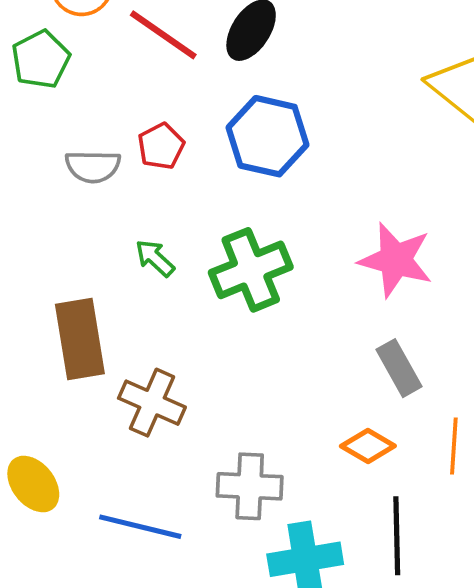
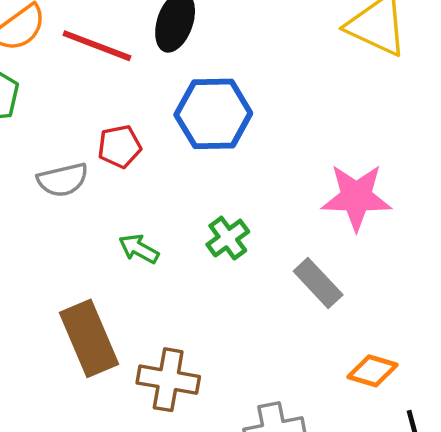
red pentagon: (161, 146) -> (120, 146), turned 30
green cross: (251, 270) -> (228, 238), size x0.6
gray rectangle: (399, 368) -> (318, 283), moved

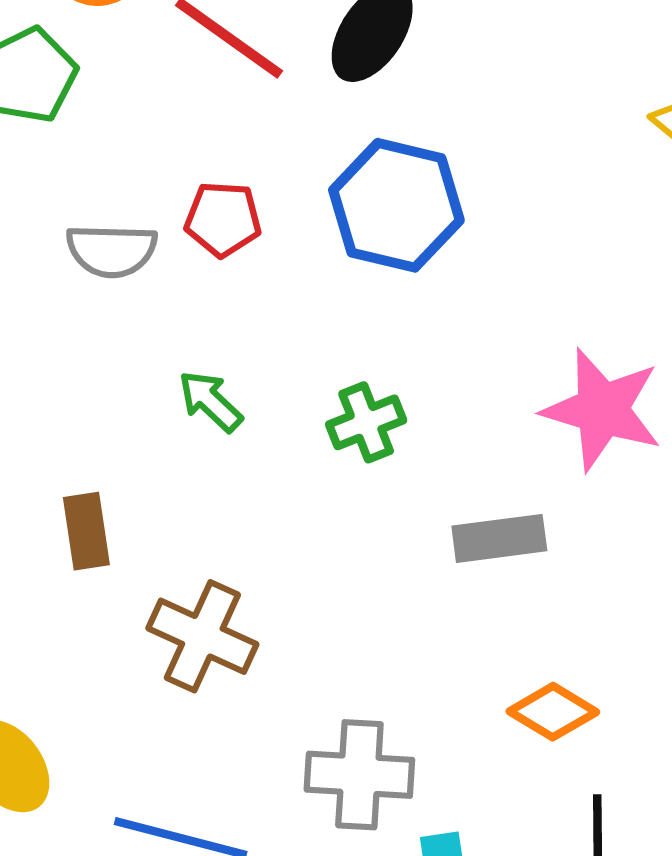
gray rectangle: (318, 283) -> (499, 538), turned -69
brown rectangle: (89, 338) -> (86, 531), size x0.6

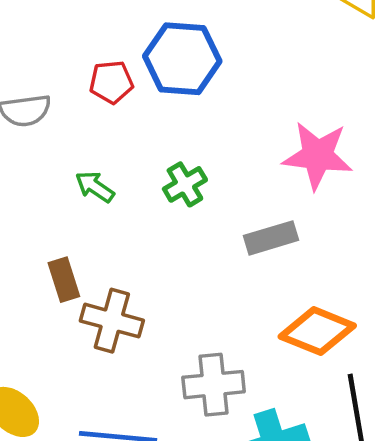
red pentagon: (223, 219) -> (111, 82), moved
brown rectangle: (86, 531) -> (64, 280), moved
orange diamond: (553, 712) -> (317, 331), size x1.5

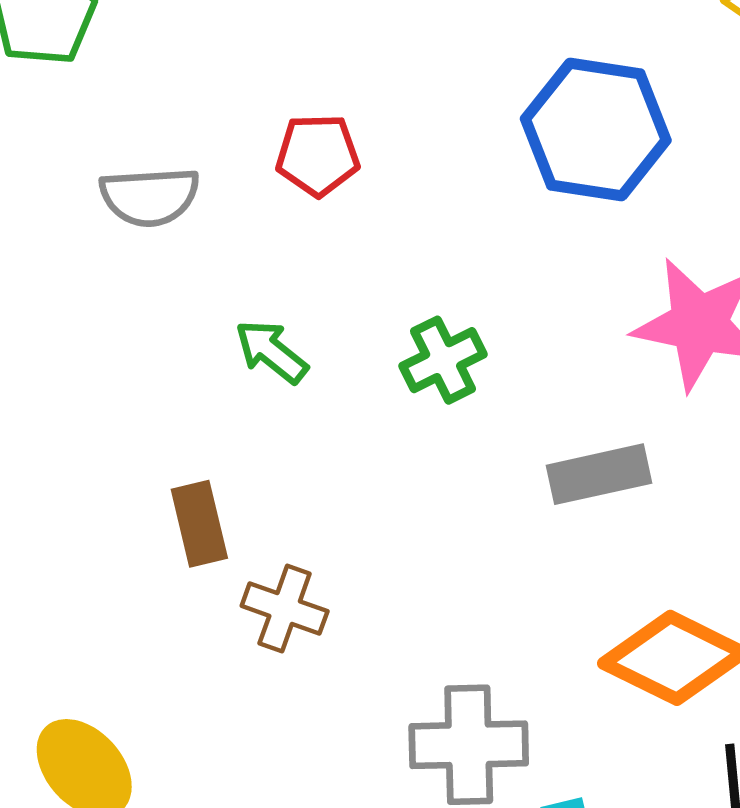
blue hexagon: (182, 59) -> (596, 129), moved
brown cross: (112, 321) -> (285, 609), size x0.7

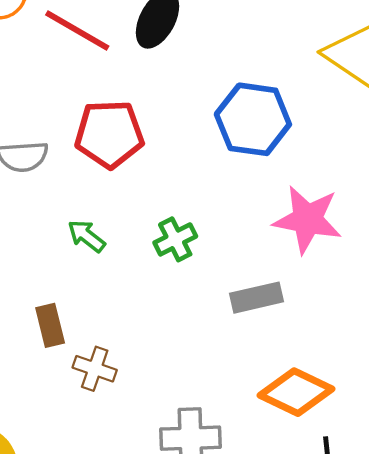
red pentagon: (318, 155) -> (109, 134), size x1.6

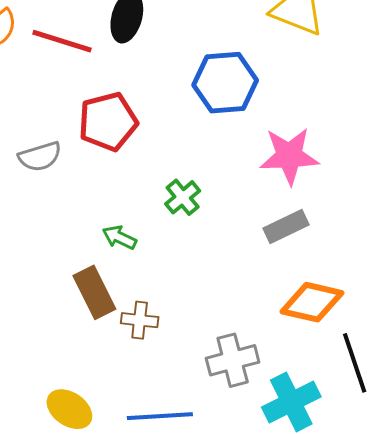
green arrow: (86, 236) -> (119, 237), moved
gray rectangle: (257, 298) -> (286, 226), moved
brown rectangle: (50, 325) -> (94, 292), size x1.4

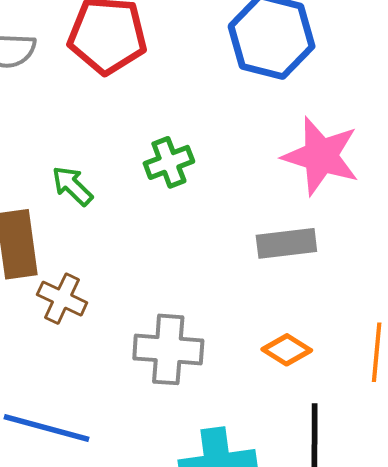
orange diamond: (312, 302) -> (287, 350), size x0.6
gray cross: (233, 360) -> (168, 349), moved

